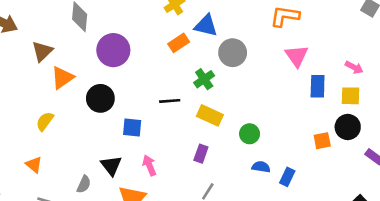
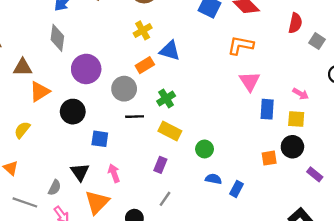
brown triangle: (42, 51) -> (23, 67), turned 42
gray circle: (233, 53) -> (124, 89), moved

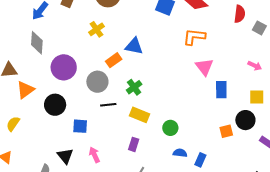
yellow cross: (143, 30) -> (96, 29), moved
pink arrow: (301, 94) -> (255, 66), moved
yellow square: (296, 119) -> (257, 97), moved

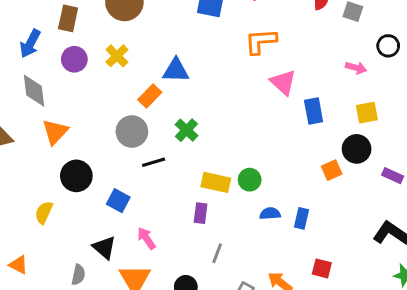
purple circle: (64, 67) -> (74, 59), moved, size x0.7
orange triangle: (25, 90) -> (55, 132), moved
yellow rectangle: (139, 115) -> (216, 182), moved
yellow semicircle: (13, 124) -> (44, 213), moved
blue square: (80, 126) -> (118, 201), turned 35

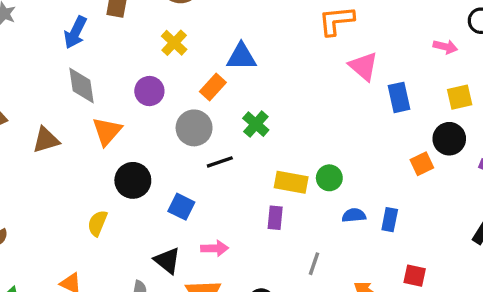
purple circle: (74, 59) -> (149, 91), moved
pink arrow: (146, 238) -> (215, 248), turned 125
gray line: (217, 253) -> (314, 264), moved

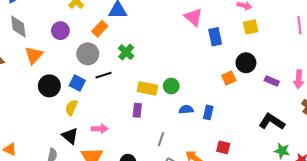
yellow square: (460, 97) -> (251, 27), moved
blue square: (181, 207) -> (77, 83), moved
yellow semicircle: (97, 223) -> (71, 108), moved

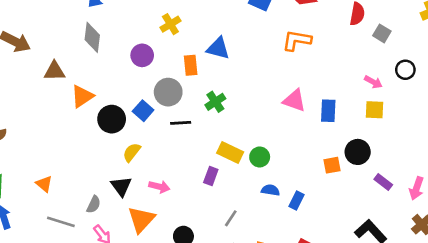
pink triangle: (193, 17) -> (294, 100), moved, turned -36
orange rectangle: (100, 29) -> (191, 65), turned -63
orange triangle: (34, 55) -> (82, 96), moved
blue square: (77, 83) -> (143, 111), moved

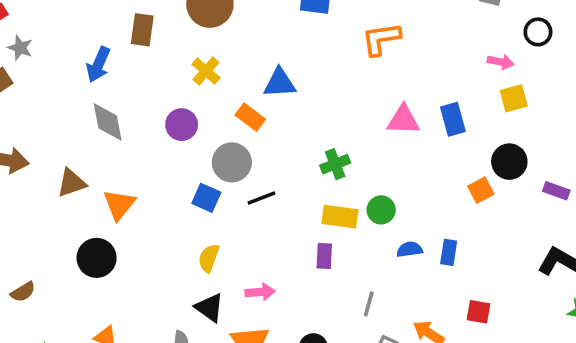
orange rectangle: (191, 65) -> (250, 117), turned -30
green cross: (215, 102) -> (335, 164), moved, turned 30
black circle: (112, 119) -> (97, 258), moved

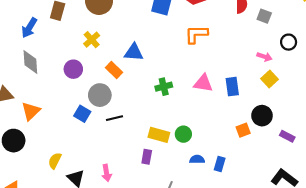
yellow square: (514, 98) -> (269, 79), turned -35
green cross: (335, 164) -> (164, 87), moved
yellow semicircle: (209, 258) -> (55, 161), moved
pink arrow: (260, 292) -> (107, 173), turned 77

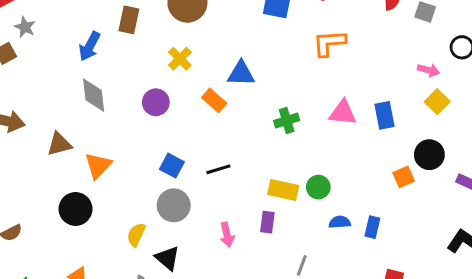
gray circle: (100, 95) -> (174, 205), moved
pink arrow: (107, 173) -> (227, 235), moved

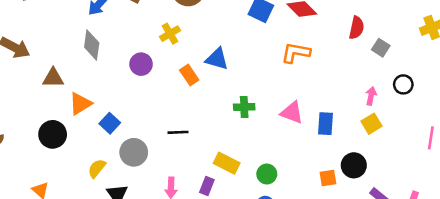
pink arrow: (428, 70) -> (371, 96), turned -108
blue square: (172, 166) -> (110, 123), moved
green circle: (318, 187) -> (267, 174), moved

